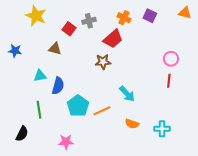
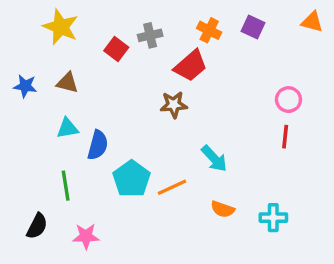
brown triangle: (55, 49) -> (67, 83), moved
pink star: (66, 142) -> (86, 236), moved

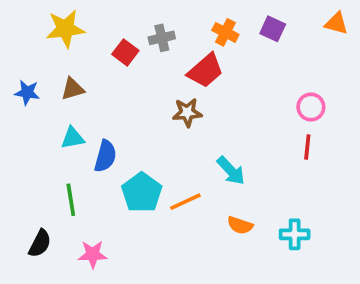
yellow star: (61, 27) -> (65, 29), turned -30
brown triangle: (67, 83) -> (73, 89), turned -30

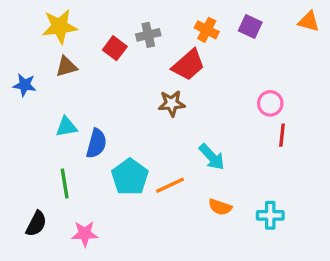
brown triangle: (73, 89) -> (66, 67), moved
pink circle: (311, 107) -> (270, 103), moved

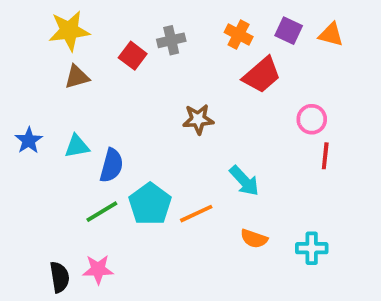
orange triangle: (309, 21) -> (331, 35), moved
red trapezoid: (188, 65) -> (262, 75), moved
blue star: (25, 85) -> (29, 140), moved, turned 30
green line: (65, 184) -> (102, 212), moved, turned 68
black semicircle: (36, 224) -> (60, 277), moved, turned -36

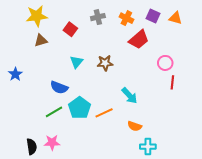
gray cross: (171, 40) -> (98, 17), moved
cyan triangle: (77, 146) -> (76, 62), moved, turned -40
blue semicircle: (112, 165) -> (59, 87), turned 96
cyan cross: (312, 248) -> (148, 147), moved

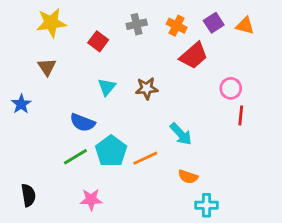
purple square: (153, 16) -> (214, 23), turned 32
brown triangle: (41, 40) -> (47, 67), moved, turned -48
pink star: (52, 142) -> (91, 200), moved
black semicircle: (32, 147) -> (28, 195), moved

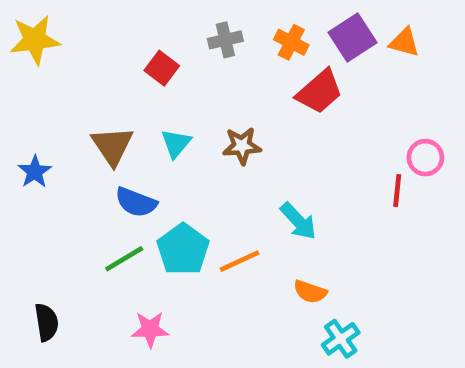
yellow star: (51, 23) -> (35, 40), moved
purple square: (214, 23) -> (352, 38), size x1.4
brown triangle: (47, 67) -> (112, 146), moved, size x1.4
pink circle: (231, 88) -> (425, 158), moved
cyan cross: (207, 205) -> (341, 339), turned -35

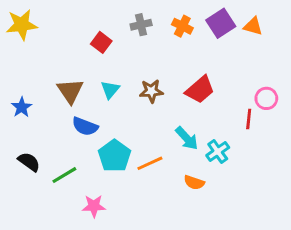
red trapezoid: (320, 92) -> (200, 90), moved
green line: (124, 259) -> (64, 175), moved
black semicircle: (47, 322) -> (29, 162), moved, turned -45
cyan cross: (341, 339) -> (218, 152), moved

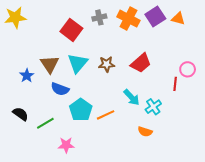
orange cross: (182, 26) -> (128, 19), size x1.5
red square: (101, 42) -> (71, 30), size x1.5
cyan triangle: (110, 90) -> (78, 63), size x1.5
blue star: (22, 107) -> (27, 76), moved
orange semicircle: (194, 182) -> (145, 132), moved

